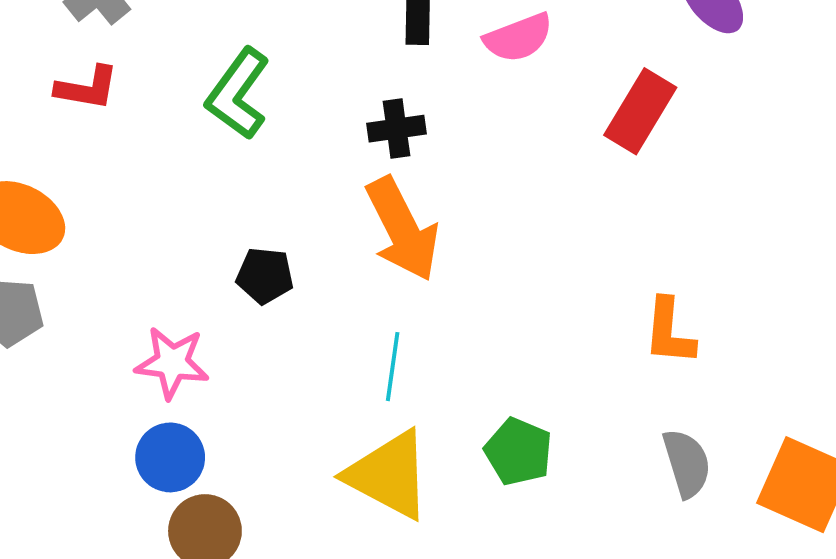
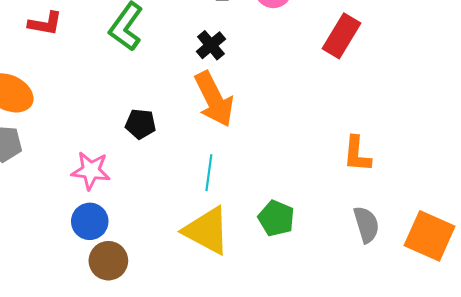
black cross: (397, 129) -> (211, 45), turned -32

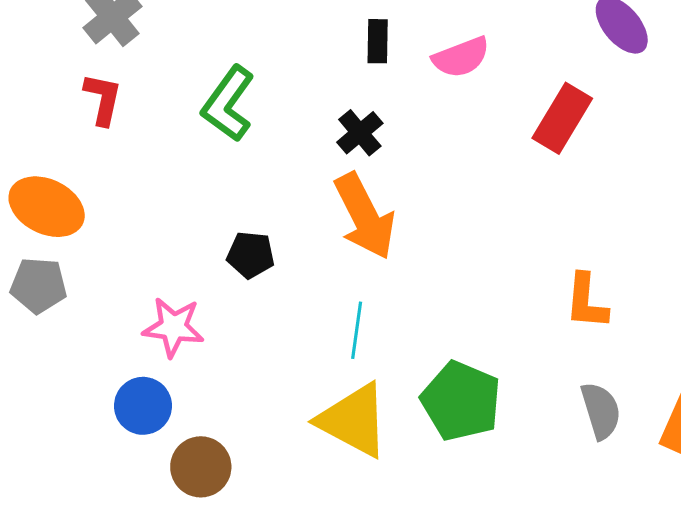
red L-shape: (45, 23) -> (103, 99), turned -88
green pentagon: (276, 218) -> (461, 401), size x1.4
blue circle: (90, 221) -> (143, 406), moved

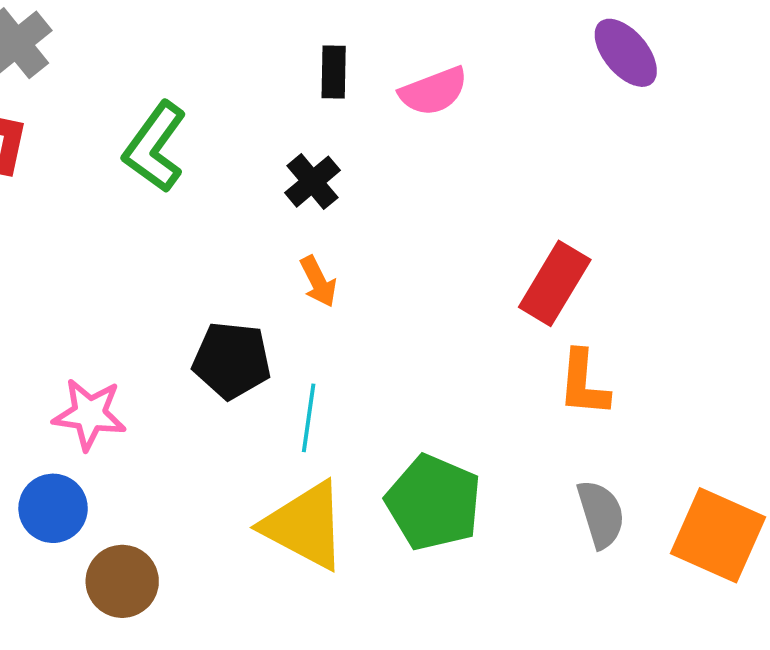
red rectangle: (562, 118) -> (555, 283), moved
orange arrow: (365, 216) -> (318, 282), size x0.5
black pentagon: (251, 255) -> (232, 360), moved, size x1.4

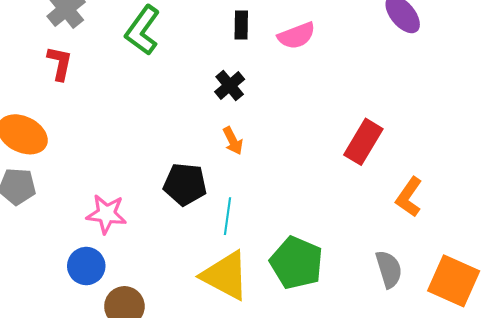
green L-shape: (155, 147) -> (143, 30), moved
orange L-shape: (583, 383) -> (409, 197), moved, turned 30

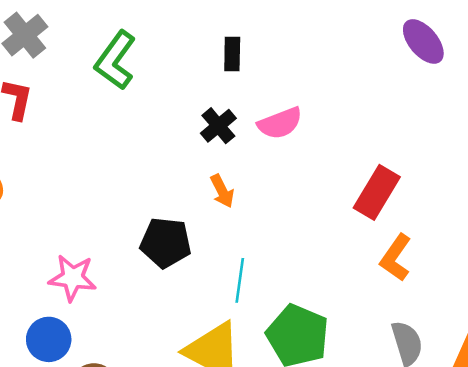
pink semicircle: (296, 36) -> (280, 123), moved
orange L-shape: (409, 197) -> (396, 258), moved
cyan line: (227, 216) -> (240, 280), moved

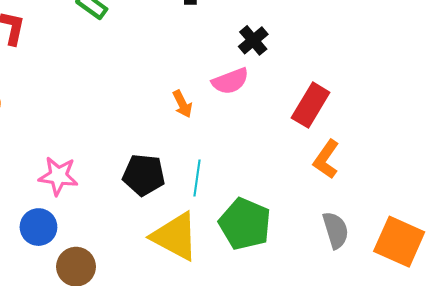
pink semicircle: (280, 123) -> (230, 81), moved
black cross: (218, 126) -> (253, 40), moved
black pentagon: (166, 243) -> (144, 175), moved

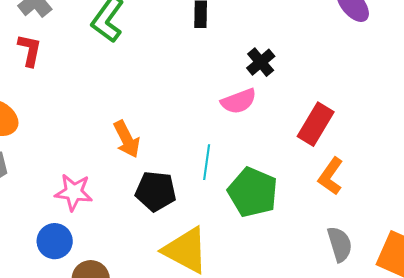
orange arrow: (182, 104) -> (127, 139), moved, size x1.4
cyan line: (197, 178) -> (207, 162), moved
green pentagon: (245, 224) -> (253, 192), moved

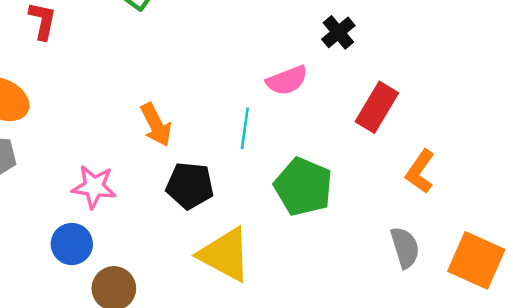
black cross: (261, 62) -> (338, 32), moved
cyan line: (207, 162) -> (245, 128), moved
orange L-shape: (331, 176) -> (420, 172), moved

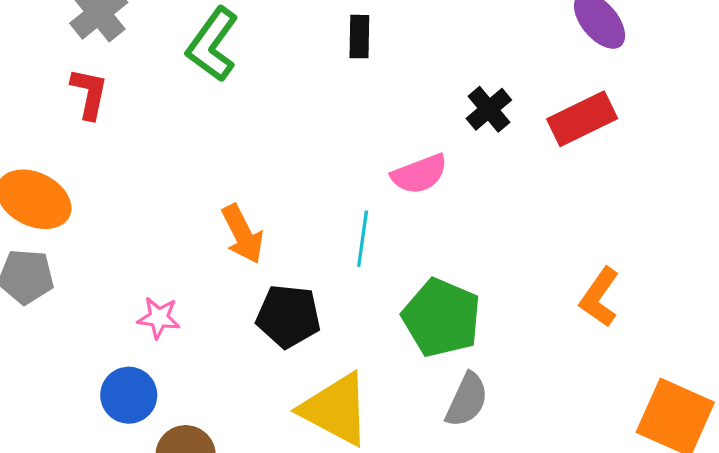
red rectangle: (377, 107) -> (582, 119), moved, turned 33
pink star: (94, 187) -> (159, 318), size x0.7
gray semicircle: (405, 248) -> (467, 400), moved, turned 42

